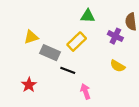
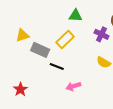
red star: (29, 85) -> (20, 89), moved
pink arrow: (85, 91) -> (73, 86), turned -88

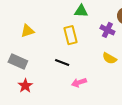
yellow rectangle: (65, 40) -> (71, 35), turned -60
gray rectangle: (40, 50) -> (18, 61), moved

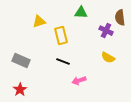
yellow triangle: (27, 31) -> (39, 22), moved
yellow rectangle: (71, 35) -> (61, 36), moved
red star: (25, 86) -> (20, 90), moved

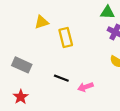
green triangle: (81, 13) -> (107, 12), moved
black line: (63, 62) -> (61, 78), moved

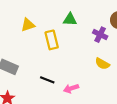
green triangle: (107, 12) -> (70, 19), moved

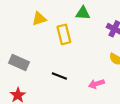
pink arrow: (71, 88) -> (96, 84), moved

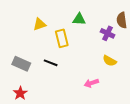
black line: (59, 76) -> (51, 63), moved

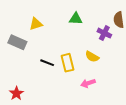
yellow rectangle: (62, 38) -> (68, 63), moved
yellow semicircle: (110, 61) -> (92, 57), moved
gray rectangle: (21, 64) -> (17, 42), moved

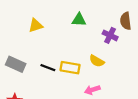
gray rectangle: (17, 42) -> (16, 64), moved
yellow rectangle: (68, 63) -> (70, 68), turned -66

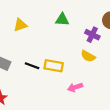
yellow semicircle: (97, 61) -> (88, 56), moved

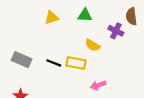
yellow triangle: (20, 25) -> (52, 17), moved
yellow semicircle: (88, 56) -> (93, 45), moved

